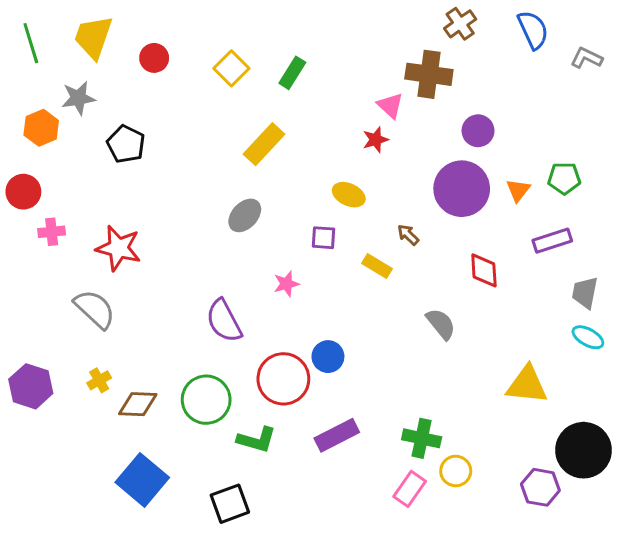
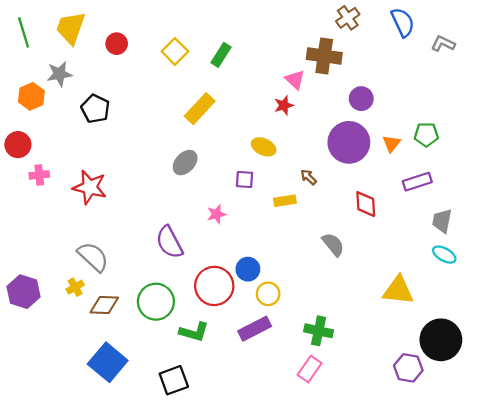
yellow rectangle: (377, 266) -> (285, 201), turned -40
gray semicircle: (95, 309) -> (93, 257), moved
yellow circle: (456, 471) -> (268, 294), moved

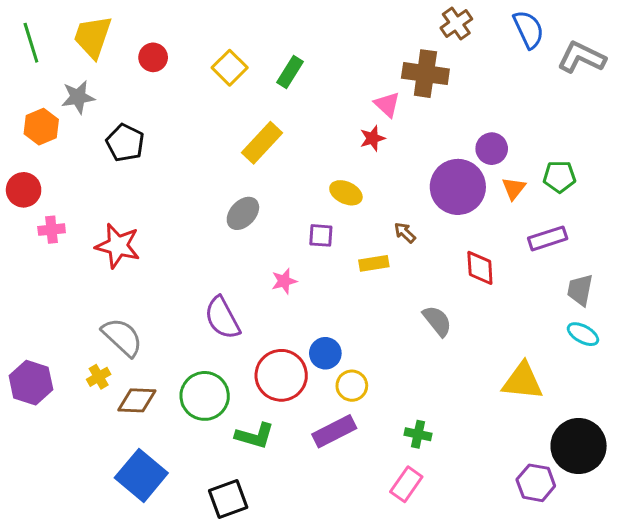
gray L-shape: (443, 44) -> (581, 57), size x1.5
purple circle: (361, 99) -> (492, 149), moved
green cross: (319, 331) -> (418, 434), size x0.7

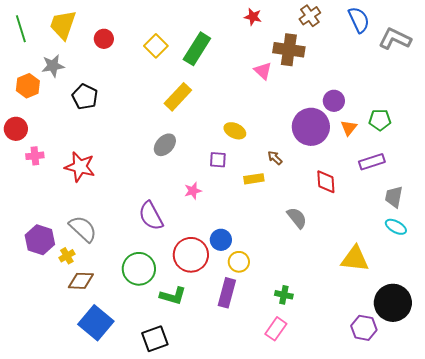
green rectangle: (290, 72) -> (197, 49), size x1.5
red star: (372, 138) -> (253, 17), moved, turned 30
purple hexagon: (31, 383) -> (40, 240), moved
brown diamond: (137, 400) -> (81, 281), moved
purple rectangle: (334, 431) -> (227, 293), turned -48

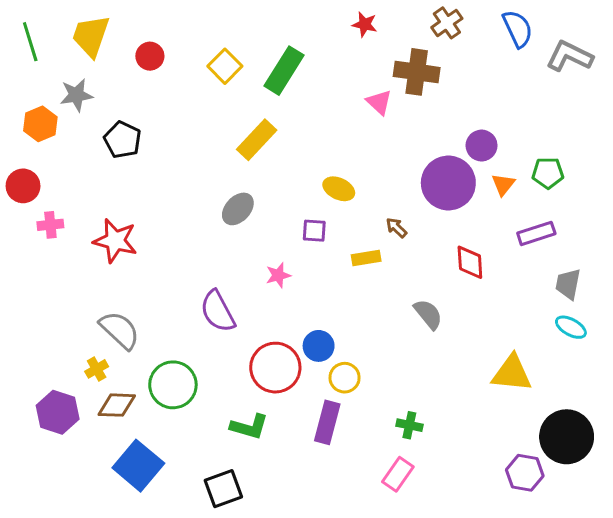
purple hexagon: (40, 240) -> (58, 412), moved
green circle: (139, 269) -> (173, 385), moved

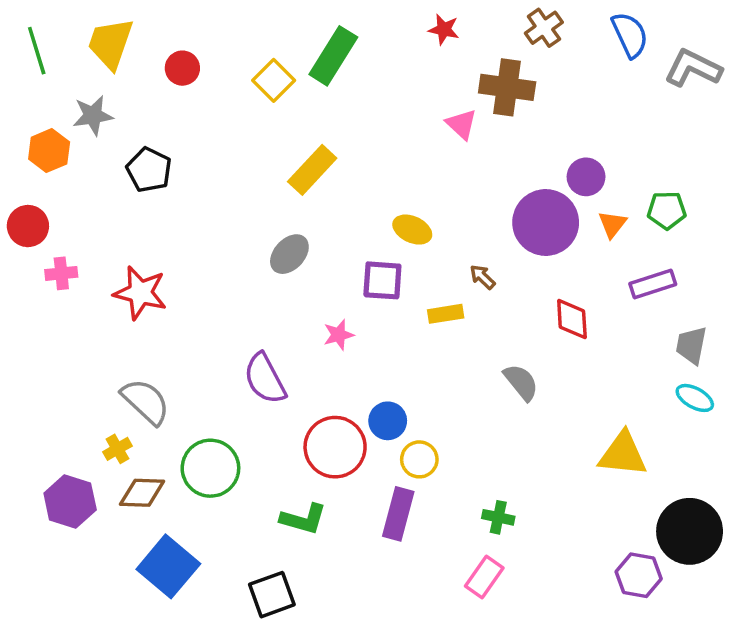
green rectangle: (284, 71) -> (333, 56), moved
purple square: (314, 231) -> (382, 280), size x1.4

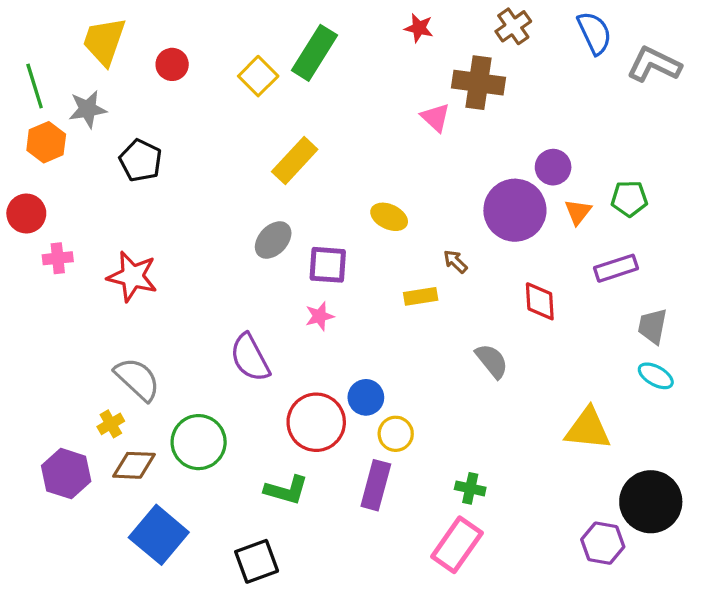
green line: (37, 51) -> (35, 86), moved
purple square: (382, 280) -> (328, 265), moved
pink rectangle: (484, 577) -> (457, 545), size x1.4

